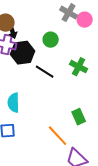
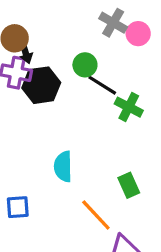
black line: (45, 72) -> (102, 85), moved
cyan semicircle: (14, 103) -> (63, 167), moved

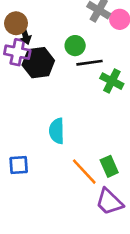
black line: (102, 85) -> (90, 63), turned -40
green rectangle: (129, 185) -> (109, 166), moved

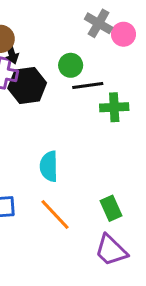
green cross: (112, 81) -> (114, 107), turned -30
orange line: (84, 172) -> (55, 215), moved

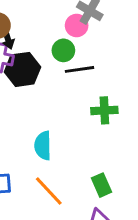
pink circle: (123, 34) -> (77, 26), moved
green cross: (114, 107) -> (104, 110), moved

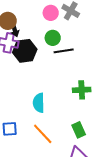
pink circle: (77, 26) -> (51, 13), moved
green cross: (104, 110) -> (82, 90), moved

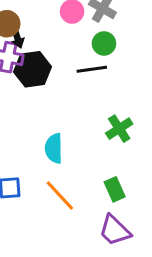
green circle: (53, 38) -> (104, 43), moved
green cross: (82, 90) -> (119, 129), turned -30

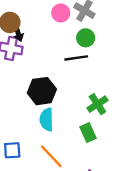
black hexagon: (33, 69) -> (42, 91), moved
green rectangle: (115, 189) -> (88, 133), moved

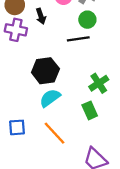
black arrow: (18, 33) -> (41, 16), moved
cyan semicircle: (47, 120) -> (50, 98), turned 55

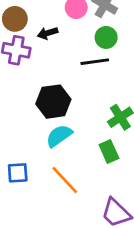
black arrow: (41, 16) -> (48, 33), turned 91

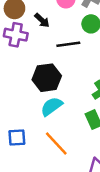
black arrow: (48, 33) -> (42, 20), turned -119
black line: (95, 62) -> (68, 44), moved

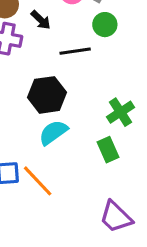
orange line: (56, 143) -> (38, 181), moved

